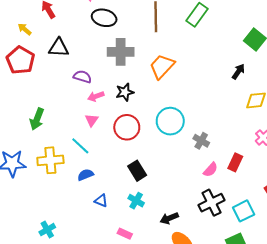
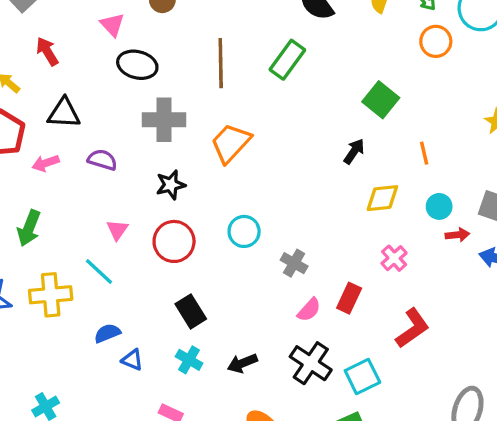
pink arrow: (96, 96) -> (46, 163), moved
cyan circle: (170, 121) -> (244, 231), size x0.7
blue semicircle: (86, 175) -> (107, 333), moved
black cross: (212, 203) -> (311, 363), turned -30
black arrow: (169, 218) -> (242, 363), moved

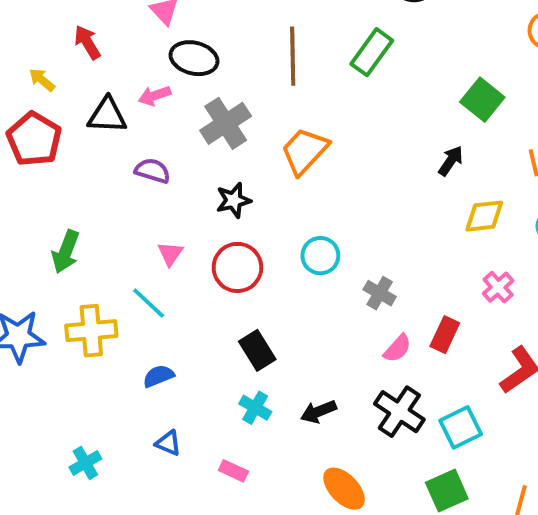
gray cross: (164, 120) -> (226, 123), turned -33
pink arrow: (46, 163) -> (155, 96), moved
blue triangle: (132, 360) -> (168, 443), moved

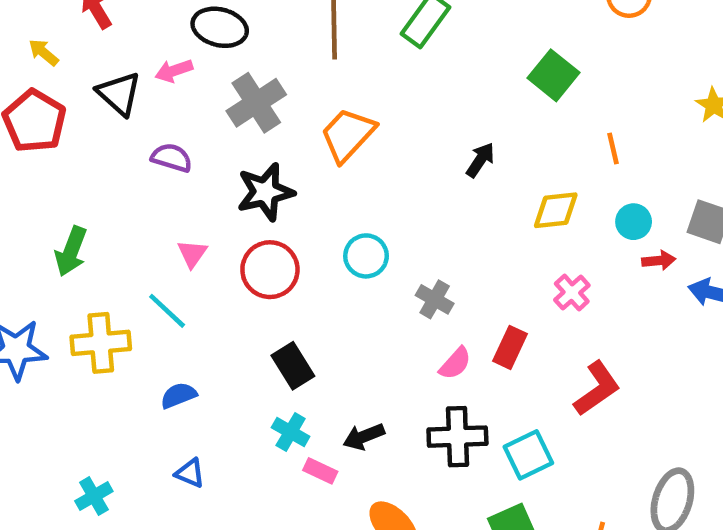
black triangle: (107, 115) -> (119, 94), turned 39
black arrow: (451, 161) -> (480, 160), moved
black star: (233, 200) -> (265, 192), size x1.4
black cross: (399, 412) -> (457, 437), turned -36
pink rectangle: (233, 471) -> (320, 471), moved

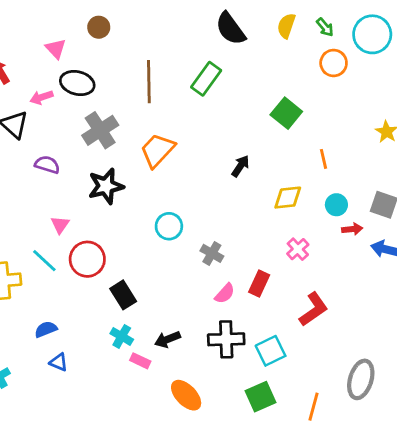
pink arrow: (174, 71) -> (41, 97), moved
red circle: (270, 270) -> (87, 259), moved
blue semicircle: (179, 395) -> (46, 329), moved

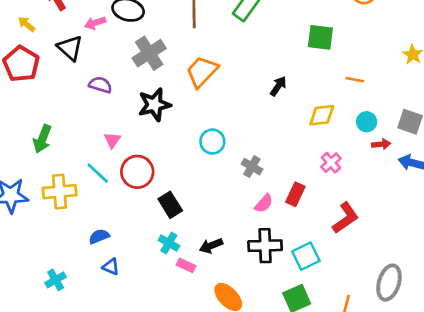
green square: (286, 113) -> (320, 37), turned -32
orange line: (324, 159) -> (355, 80), turned -66

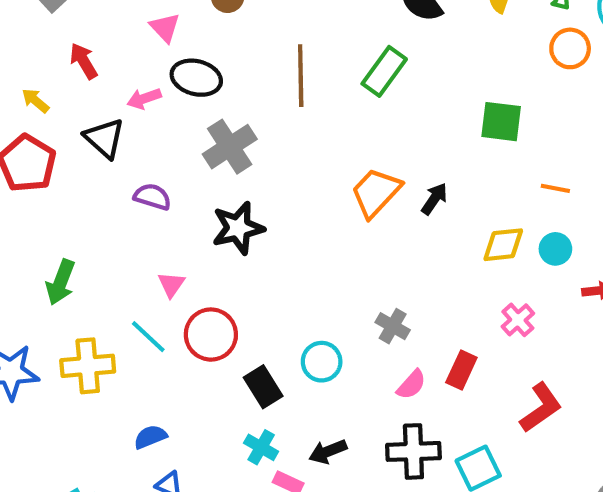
orange trapezoid: (202, 72) -> (376, 193), moved
cyan circle: (367, 122) -> (555, 249), moved
cyan circle: (212, 142) -> (322, 362), moved

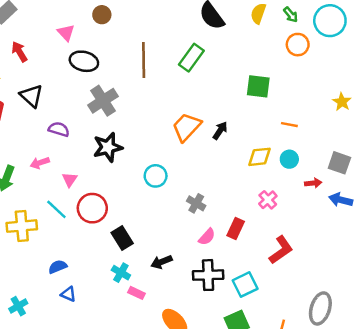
pink arrow: (144, 99) -> (40, 163), moved
cyan circle: (322, 362) -> (156, 176), moved
black arrow: (328, 451) -> (162, 262), moved

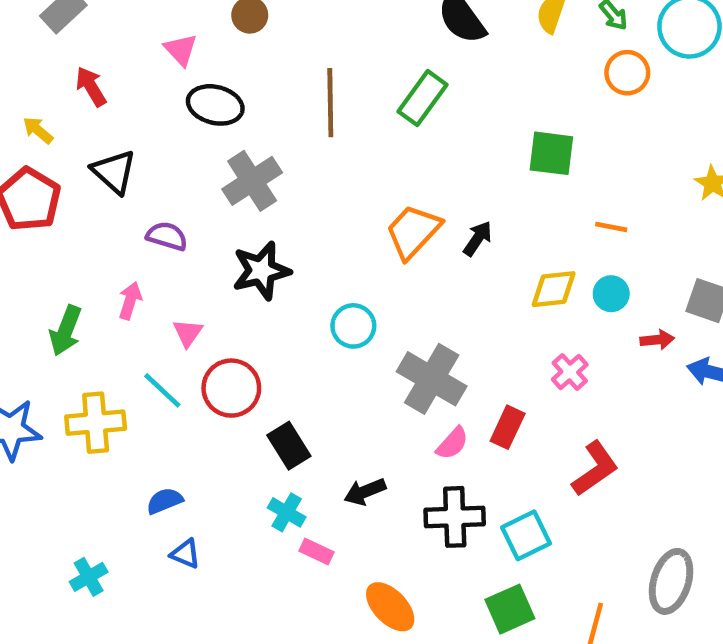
pink arrow: (40, 163) -> (130, 301), turned 126
gray cross: (196, 203) -> (432, 379), size x1.8

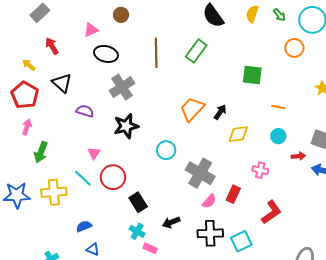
pink triangle: (181, 50) -> (91, 30), turned 49
orange circle: (627, 73) -> (294, 48), moved
yellow diamond: (554, 289) -> (238, 134), moved
pink arrow: (130, 301) -> (27, 127), moved
pink cross: (570, 372) -> (260, 170), turned -35

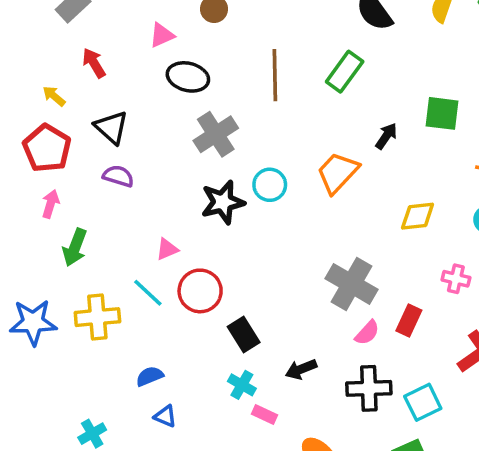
purple semicircle: (85, 111) -> (118, 176), moved
black arrow: (220, 112) -> (386, 136), moved
cyan circle: (166, 150) -> (270, 185), moved
pink triangle: (94, 153) -> (167, 249), turned 32

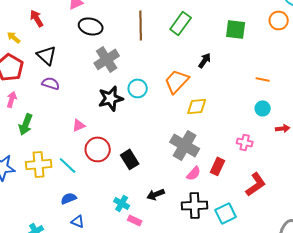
green square: (442, 113) -> (236, 29), moved
yellow diamond: (418, 216) -> (197, 106), moved
cyan line: (148, 293) -> (68, 165), moved
black rectangle: (244, 334) -> (130, 159), moved

